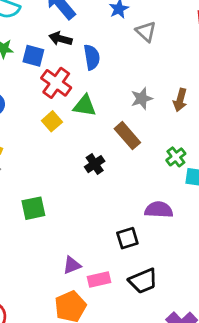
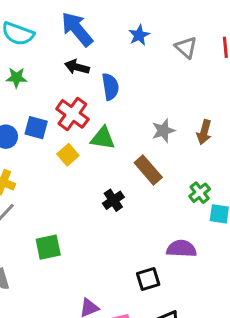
gray triangle: (146, 32) -> (186, 47), moved
blue square: (33, 56) -> (36, 128), moved

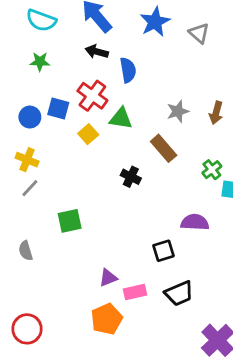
blue star: (139, 35) -> (155, 22), size x1.5
black cross: (113, 200) -> (131, 177), turned -30

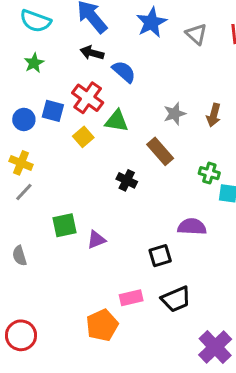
green star: (40, 62) -> (34, 63), turned -30
blue semicircle: (128, 70) -> (124, 72), turned -40
green cross: (212, 170) -> (209, 173), turned -36
purple triangle: (108, 278) -> (96, 240), moved

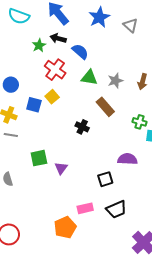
green star: (34, 63) -> (39, 45), moved
blue square: (53, 111) -> (34, 105), moved
green triangle: (117, 121) -> (89, 78), moved
gray line: (24, 192) -> (11, 135), turned 56
purple triangle: (96, 240) -> (61, 168), turned -32

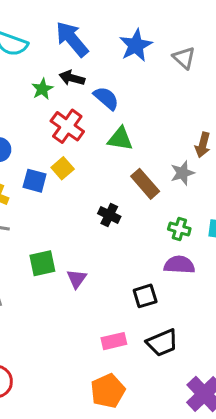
gray star: (115, 81) -> (182, 173), moved
green cross: (140, 122) -> (179, 229), moved
orange pentagon: (65, 227) -> (108, 391), moved

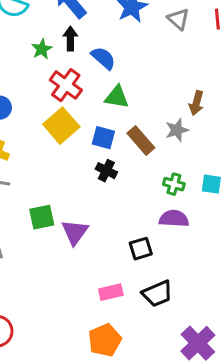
black arrow: (72, 78) -> (70, 39), turned 75
yellow square: (63, 168) -> (61, 126), size x1.6
blue square: (35, 181) -> (103, 138), moved
purple triangle: (77, 279) -> (75, 232), size x1.4

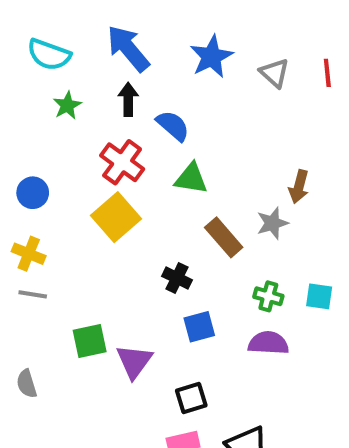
green star: (42, 49) -> (67, 105), moved
blue square: (103, 138) -> (199, 327), moved, turned -30
black square: (141, 249) -> (191, 398), moved

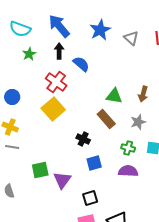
green triangle: (191, 179) -> (114, 96), moved
gray star: (272, 223) -> (138, 122), moved

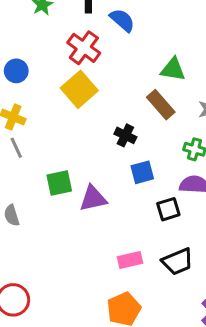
gray line: (12, 147) -> (16, 148), turned 56
purple triangle: (62, 180) -> (93, 198), turned 42
black square: (90, 198) -> (168, 209), moved

